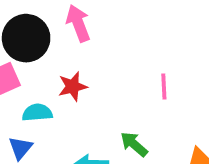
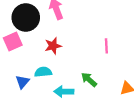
cyan semicircle: (37, 113) -> (43, 72), moved

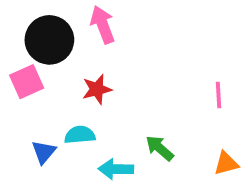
pink line: (106, 46) -> (218, 95), moved

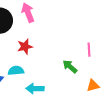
green arrow: (160, 148) -> (70, 67), moved

